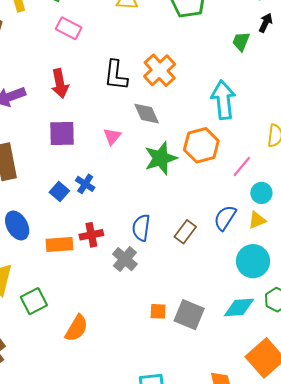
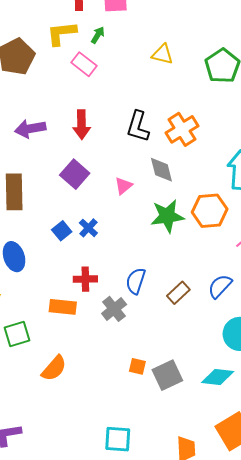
pink rectangle: (69, 28) -> (84, 64), moved
purple square: (62, 133) -> (75, 174), turned 32
orange rectangle: (60, 245) -> (63, 307), moved
gray square: (189, 315) -> (167, 375), turned 32

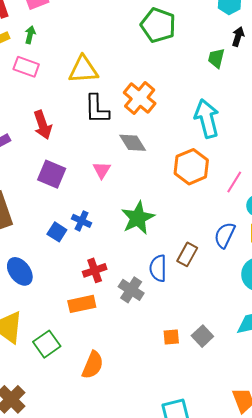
yellow triangle: (162, 54) -> (83, 70), moved, size x1.4
green star: (167, 216) -> (138, 218), moved
blue semicircle: (136, 281) -> (158, 268), moved
gray square: (167, 375) -> (202, 336), size x0.7

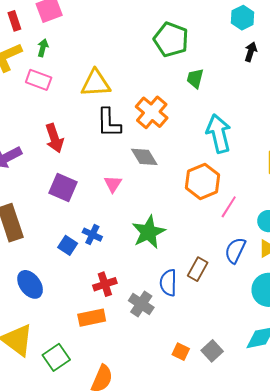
green trapezoid: (216, 58) -> (195, 78), moved
pink line: (234, 182) -> (229, 207), moved
orange square: (171, 337) -> (181, 352), turned 30

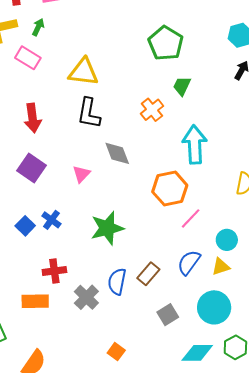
orange cross: (152, 112) -> (152, 110), moved, size x0.7
gray square: (212, 351) -> (168, 315), moved

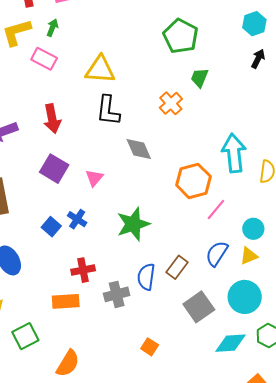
cyan arrow: (195, 145) -> (234, 153), moved
pink triangle: (81, 174) -> (94, 178), moved
gray cross: (86, 297) -> (117, 294), turned 35
gray square: (168, 315) -> (199, 307), size x1.4

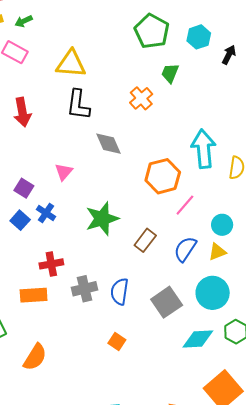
cyan hexagon: (254, 24) -> (199, 37), moved
green arrow: (52, 28) -> (24, 21), turned -138
purple square: (54, 169) -> (24, 188), moved, size x0.7
brown rectangle: (177, 267) -> (145, 240), moved
blue semicircle: (146, 277) -> (120, 291), moved

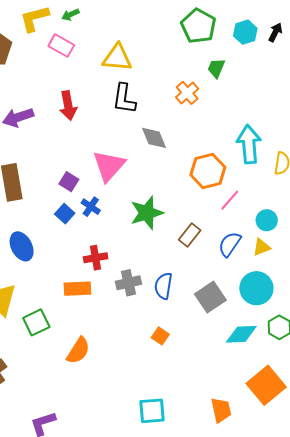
black arrow: (229, 55) -> (275, 32), moved
pink triangle: (64, 172) -> (109, 166), size x1.8

